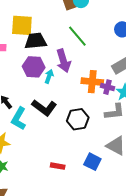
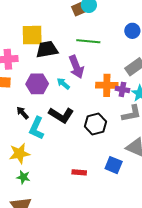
green line: (77, 36) -> (88, 41), turned -40
purple hexagon: (34, 67) -> (37, 84), moved
cyan arrow: (49, 76) -> (63, 84), turned -64

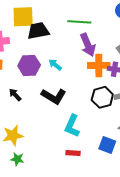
purple arrow: (76, 67) -> (88, 45), moved
black hexagon: (95, 124) -> (102, 97), moved
cyan L-shape: (37, 128) -> (72, 126), moved

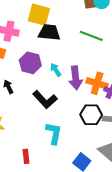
purple arrow: (88, 45) -> (76, 78), moved
cyan L-shape: (72, 126) -> (54, 133), turned 150
red rectangle: (73, 153) -> (26, 156), moved, turned 64

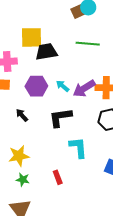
purple arrow: (76, 78) -> (84, 88), turned 80
black L-shape: (45, 100) -> (60, 118), turned 140

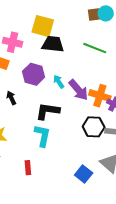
purple arrow: (84, 88) -> (79, 90), turned -115
cyan L-shape: (78, 148) -> (42, 136), moved

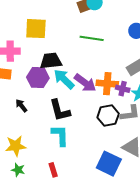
black trapezoid: (53, 44) -> (51, 61), moved
cyan arrow: (59, 82) -> (64, 79), size x1.6
black L-shape: (48, 111) -> (60, 110), turned -100
blue square: (84, 174) -> (109, 164), size x1.4

